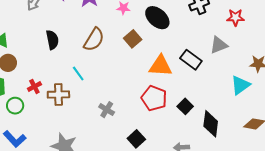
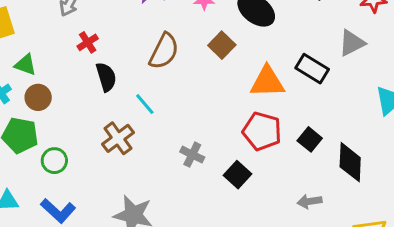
black semicircle: (52, 40) -> (106, 77), moved
red cross: (34, 87) -> (88, 42), moved
brown cross: (58, 95) -> (118, 138), turned -30
black square: (136, 139) -> (238, 175), moved

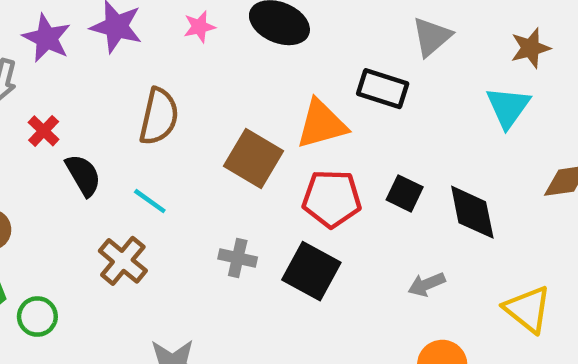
brown square: (222, 45) -> (253, 158), moved, size x1.4
black square: (238, 175) -> (311, 271), size x1.4

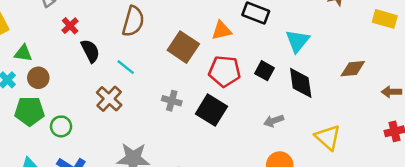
cyan triangle: (508, 107) -> (297, 41), moved
orange triangle: (322, 124) -> (221, 30), size x0.7

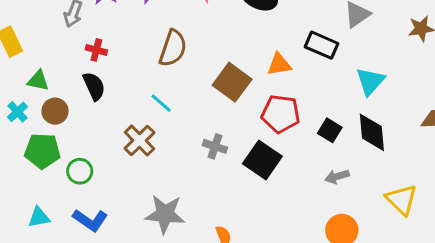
red cross: (70, 26) -> (96, 50), turned -35
black semicircle: (90, 51) -> (94, 86), moved
black square: (264, 71) -> (330, 130), moved

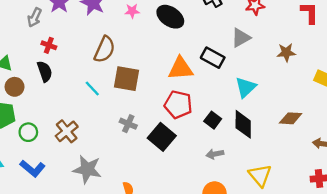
orange triangle: (279, 64) -> (181, 69), size x1.4
brown square: (232, 82) -> (127, 79), moved, turned -32
brown cross: (139, 140) -> (67, 131), moved

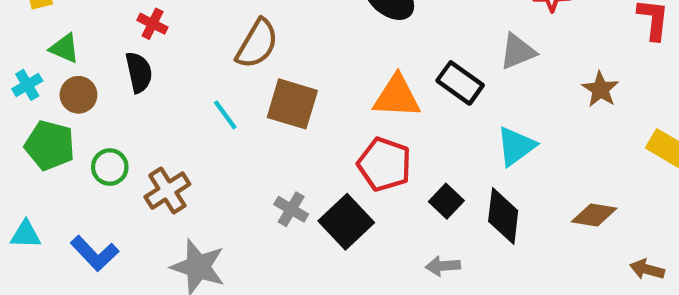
brown star: (286, 52) -> (600, 89), turned 30
gray cross: (128, 124) -> (291, 209), moved
green circle: (28, 132) -> (110, 167), moved

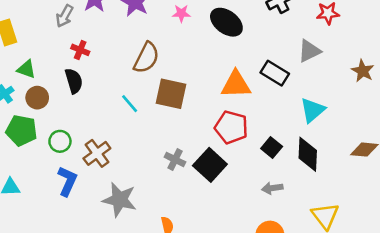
blue L-shape: (95, 253) -> (67, 181), moved, turned -108

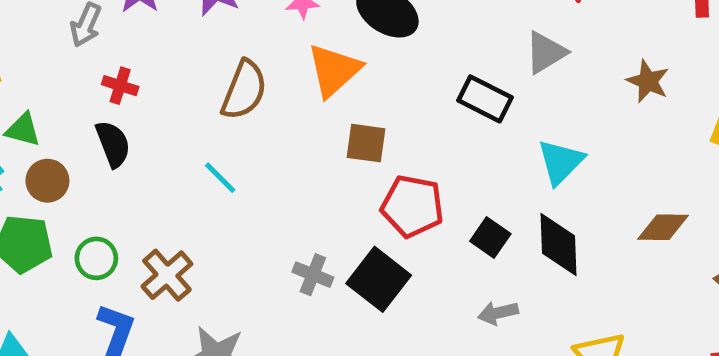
orange triangle: (236, 84) -> (334, 70), moved, turned -36
brown square: (171, 94) -> (366, 143), moved, size x0.7

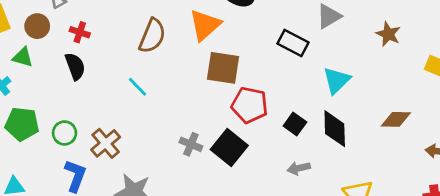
brown square: (366, 143) -> (223, 68), size x1.4
brown circle: (47, 181) -> (37, 26), moved

